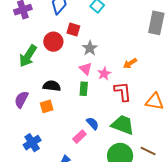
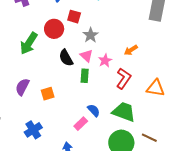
black semicircle: (52, 86) -> (66, 58), moved, turned -126
red L-shape: (123, 92) -> (124, 78), turned 40

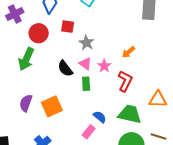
red circle: (54, 29) -> (39, 33), moved
orange triangle: (156, 88) -> (158, 99), moved
orange square: (48, 94) -> (52, 106), size x1.5

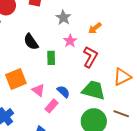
gray star: (86, 43) -> (63, 17), moved
pink triangle: (85, 64) -> (38, 90), moved
orange triangle: (158, 99) -> (122, 77), turned -30

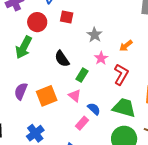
green rectangle: (51, 58) -> (82, 75), turned 32
pink triangle: (38, 90) -> (75, 96), moved

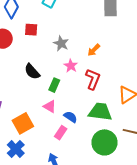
orange square: (47, 96) -> (23, 123), moved

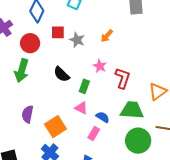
gray star: (61, 43) -> (77, 40), moved
orange arrow: (94, 50) -> (107, 36), moved

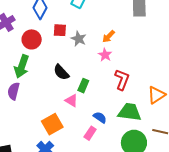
pink star: (100, 66) -> (105, 55), moved
pink triangle: (81, 108) -> (71, 101), moved
purple semicircle: (28, 114) -> (14, 91), moved

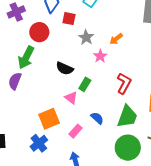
red square: (60, 30) -> (69, 19), moved
pink star: (105, 55) -> (100, 56), moved
black semicircle: (61, 72) -> (65, 68), turned -30
green trapezoid: (130, 112) -> (127, 117), turned 95
pink rectangle: (90, 133) -> (76, 131), moved

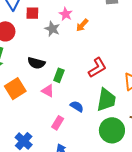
pink star: (100, 56) -> (66, 14), moved
red L-shape: (124, 83) -> (97, 68), turned 40
orange square: (49, 119) -> (15, 89), moved

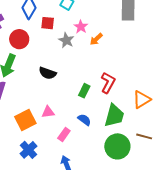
red L-shape: (97, 68) -> (108, 83), turned -35
green rectangle: (59, 75) -> (84, 91), moved
orange square: (15, 89) -> (25, 120), moved
pink triangle: (48, 91) -> (48, 112), moved, turned -40

